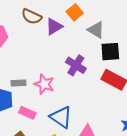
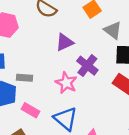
purple triangle: (54, 27) -> (65, 42), moved
pink star: (44, 84) -> (66, 83), moved

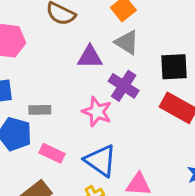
gray triangle: (113, 30) -> (127, 42), moved
purple triangle: (65, 42) -> (90, 57), turned 30

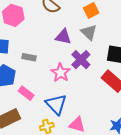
gray rectangle: (40, 110) -> (29, 57), moved

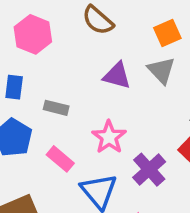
purple cross: (81, 60) -> (149, 170), moved
pink rectangle: (26, 93) -> (60, 159), moved

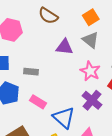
pink star: (109, 137) -> (90, 71), moved

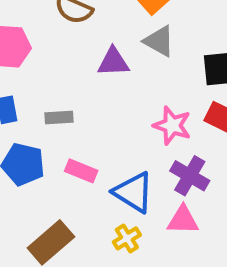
pink star: (90, 71) -> (172, 125), moved
purple cross: (92, 100) -> (190, 176), moved

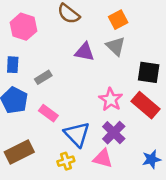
gray rectangle: (59, 117) -> (43, 77), turned -42

